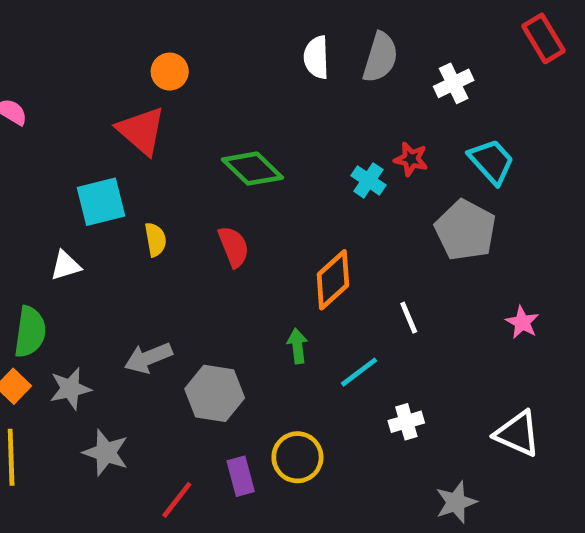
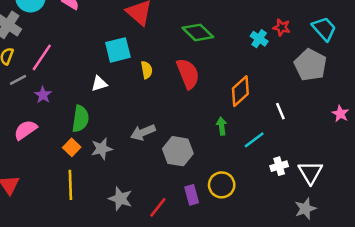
red semicircle: (234, 247) -> (188, 74), size x1.4
white triangle: (518, 434) -> (310, 172), moved, turned 35
gray star: (106, 453) -> (120, 199), moved

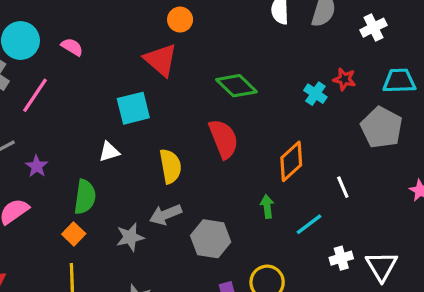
cyan trapezoid: (324, 29) -> (399, 81), turned -50
pink line: (42, 57) -> (35, 95), moved
yellow semicircle: (147, 70) -> (170, 166), moved, size x1.5
gray star: (102, 149) -> (130, 237), moved

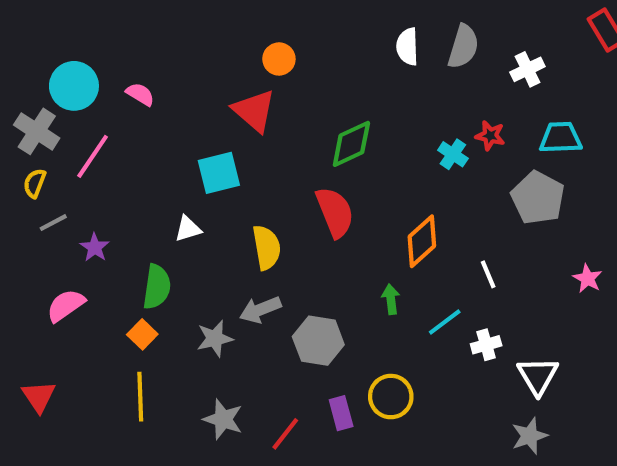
green diamond: (236, 86) -> (351, 144), turned -69
white cross: (341, 258) -> (486, 345), moved

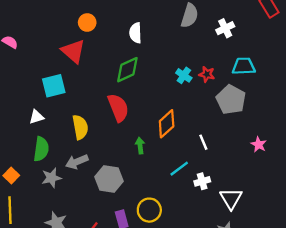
white semicircle: (407, 47) -> (135, 33), moved
red star: (490, 136) -> (207, 74), moved
green semicircle: (157, 287) -> (41, 149), moved
green arrow: (391, 299) -> (140, 146), moved

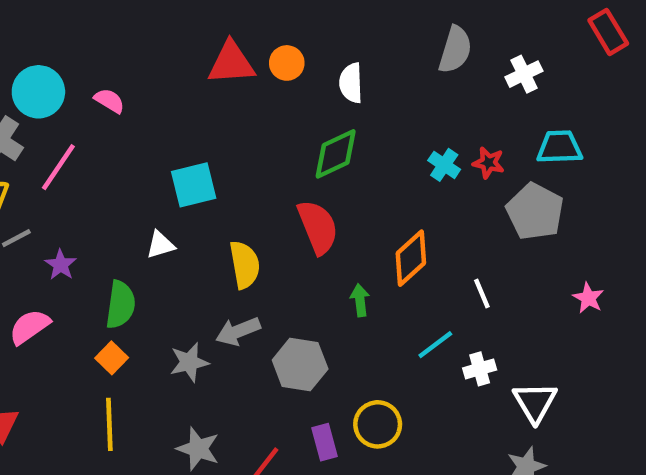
orange circle: (87, 22) -> (287, 63), moved
red triangle: (73, 51) -> (231, 63), moved, turned -45
green semicircle: (41, 149) -> (120, 305), moved

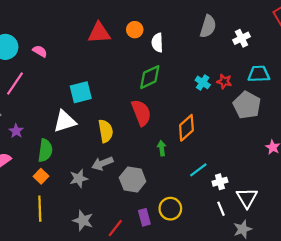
orange circle: (287, 63) -> (135, 30), moved
white triangle: (160, 245) -> (65, 121), size x1.6
white line: (482, 294) -> (221, 209), moved

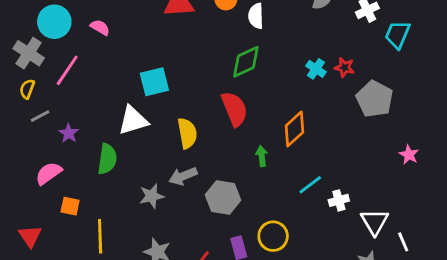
cyan trapezoid: (259, 74) -> (397, 35), moved, turned -65
orange square: (41, 176) -> (70, 206), moved, turned -32
white line: (221, 209) -> (403, 242), moved

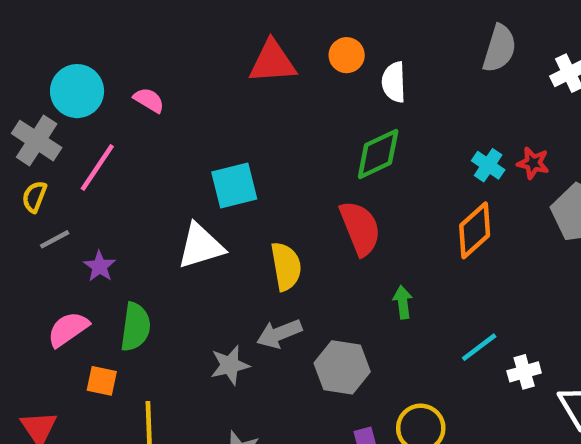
orange diamond: (295, 129) -> (475, 230), moved
green semicircle: (107, 159) -> (135, 327), moved

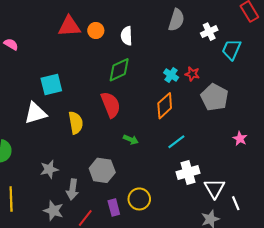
orange circle: (347, 55) -> (96, 30), moved
green arrow: (403, 302) -> (131, 140), turned 120
gray arrow: (279, 334) -> (72, 189), moved, turned -60
cyan line: (479, 347) -> (176, 142), moved
white cross: (524, 372) -> (188, 172), size x1.5

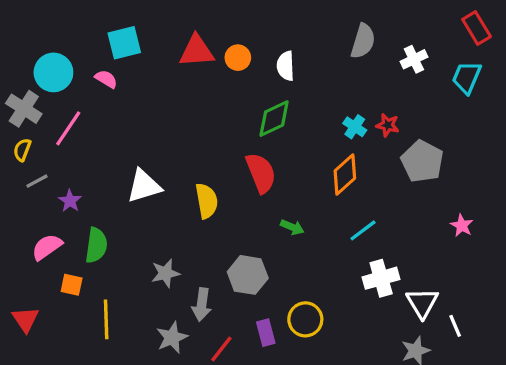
cyan trapezoid: (231, 50) -> (467, 77), moved
cyan square: (51, 85) -> (124, 43), moved
gray star: (53, 211) -> (172, 337), turned 30

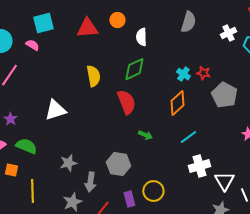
orange circle: (238, 58) -> (117, 20), moved
white cross: (414, 59) -> (228, 33), moved
yellow semicircle: (207, 201) -> (93, 76), moved
green semicircle: (96, 245) -> (26, 146), turned -75

